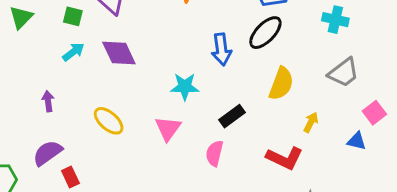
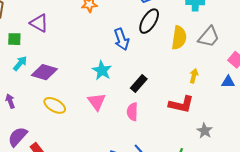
purple diamond: (119, 53) -> (44, 72), moved, turned -35
yellow semicircle: (281, 84) -> (179, 38), moved
cyan star: (185, 87) -> (102, 70), turned -30

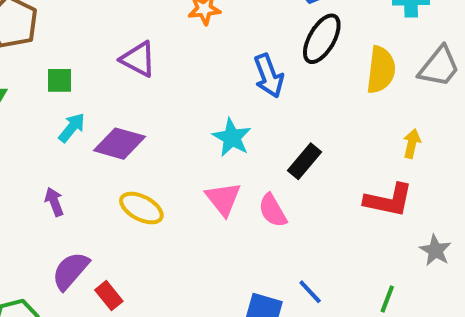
purple triangle: (39, 23) -> (138, 59), moved
pink semicircle: (132, 112) -> (273, 210), moved, turned -30

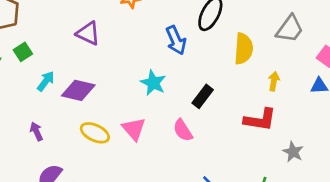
yellow semicircle: (381, 70) -> (244, 49), moved
green square: (59, 80) -> (23, 52), moved, turned -30
pink triangle: (223, 199) -> (134, 129), moved

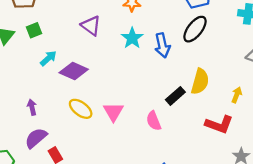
yellow semicircle: (244, 49) -> (200, 81), moved
cyan star: (153, 83) -> (132, 38), moved
purple arrow: (36, 131) -> (32, 107), moved

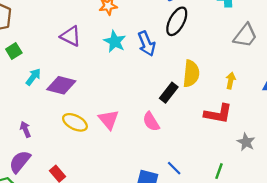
purple semicircle: (36, 138) -> (20, 162), moved

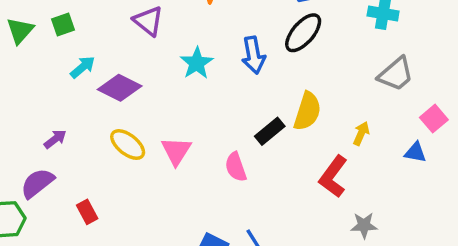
cyan star: (115, 41) -> (197, 63), moved
red L-shape: (218, 114) -> (333, 177), turned 104
purple arrow: (25, 129) -> (55, 139), turned 63
gray star: (246, 142) -> (364, 225), turned 30

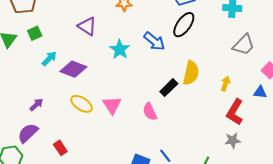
blue arrow: (253, 55) -> (154, 41), turned -35
red L-shape: (333, 177) -> (235, 112), moved

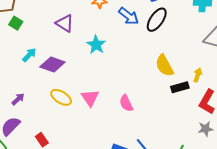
green square: (35, 33) -> (16, 23), moved, turned -32
blue arrow: (154, 41) -> (129, 16), moved
yellow semicircle: (191, 73) -> (164, 66), turned 140
black rectangle: (169, 88) -> (180, 87), moved, turned 30

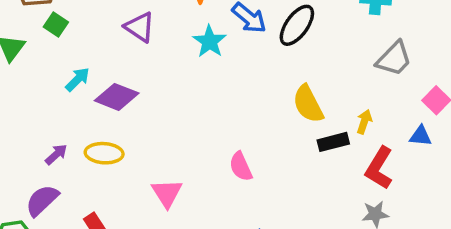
cyan star: (96, 45) -> (210, 41), moved
yellow ellipse: (61, 97) -> (104, 153), moved, turned -30
pink triangle: (90, 98) -> (167, 193), moved

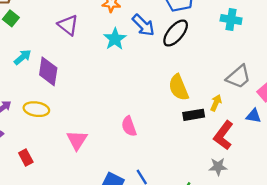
gray trapezoid: (394, 59) -> (239, 77), moved
purple diamond: (117, 97) -> (48, 71), turned 72

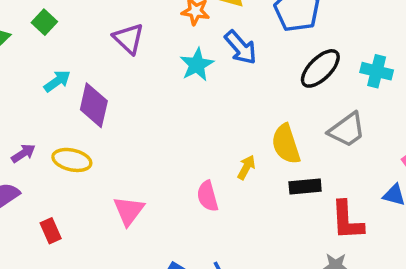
cyan cross: (231, 19) -> (377, 71), moved
black ellipse: (176, 33) -> (320, 68), moved
gray trapezoid: (239, 77) -> (347, 130), moved
yellow arrow: (216, 103) -> (246, 167), moved
red L-shape: (223, 135) -> (347, 220), turned -44

